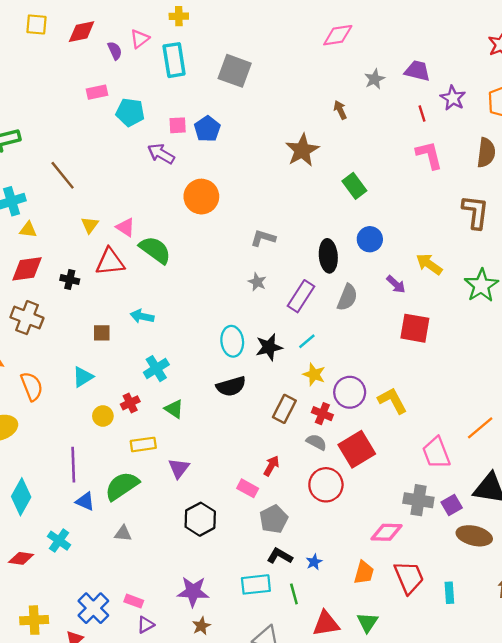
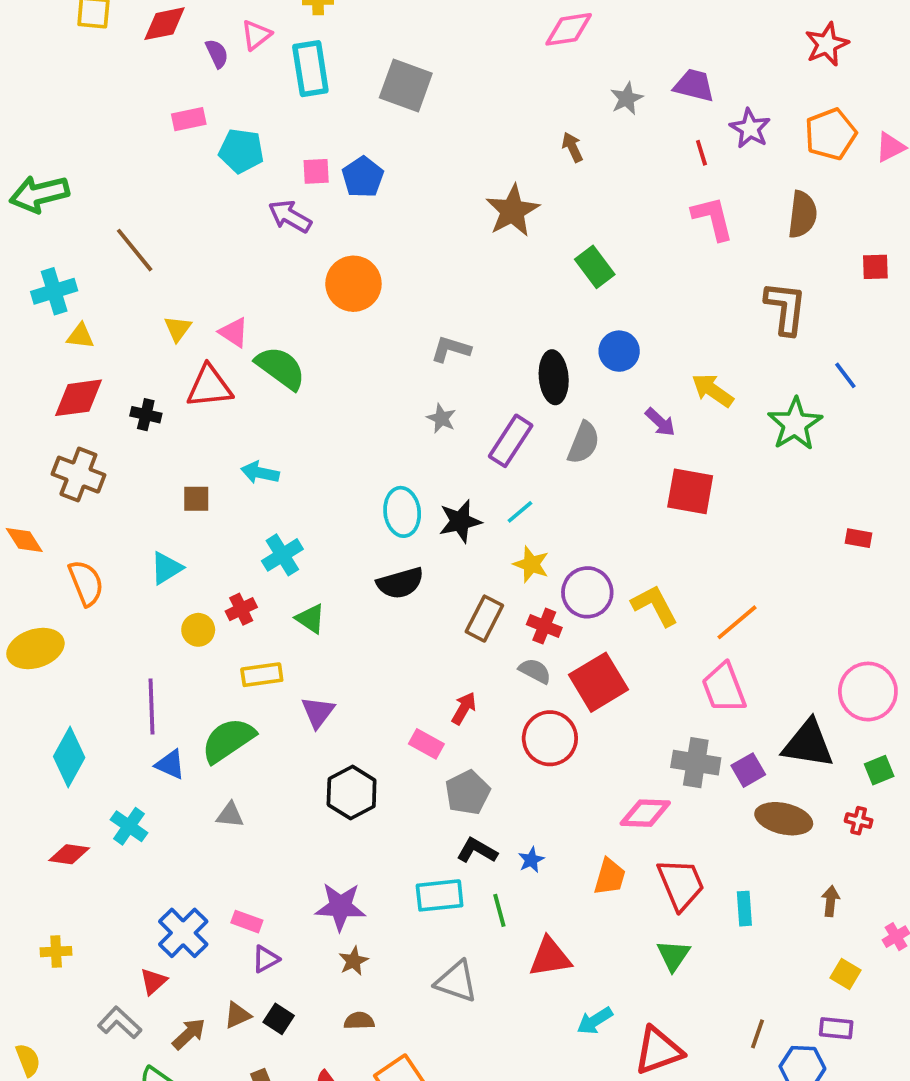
orange line: (480, 428) -> (737, 622), moved
yellow cross: (34, 620) -> (56, 952), moved, size x0.7
green triangle: (367, 622) -> (673, 955), moved

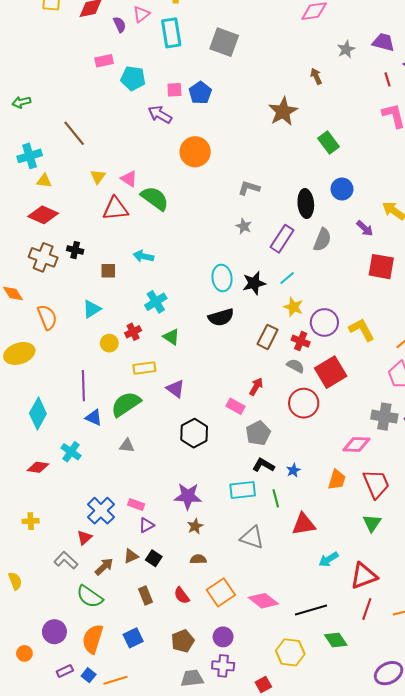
green arrow: (39, 194) -> (21, 102), size x0.6
red diamond: (78, 398) -> (43, 215), turned 32
black cross: (146, 415) -> (75, 250), moved
purple triangle: (318, 712) -> (175, 389), turned -30

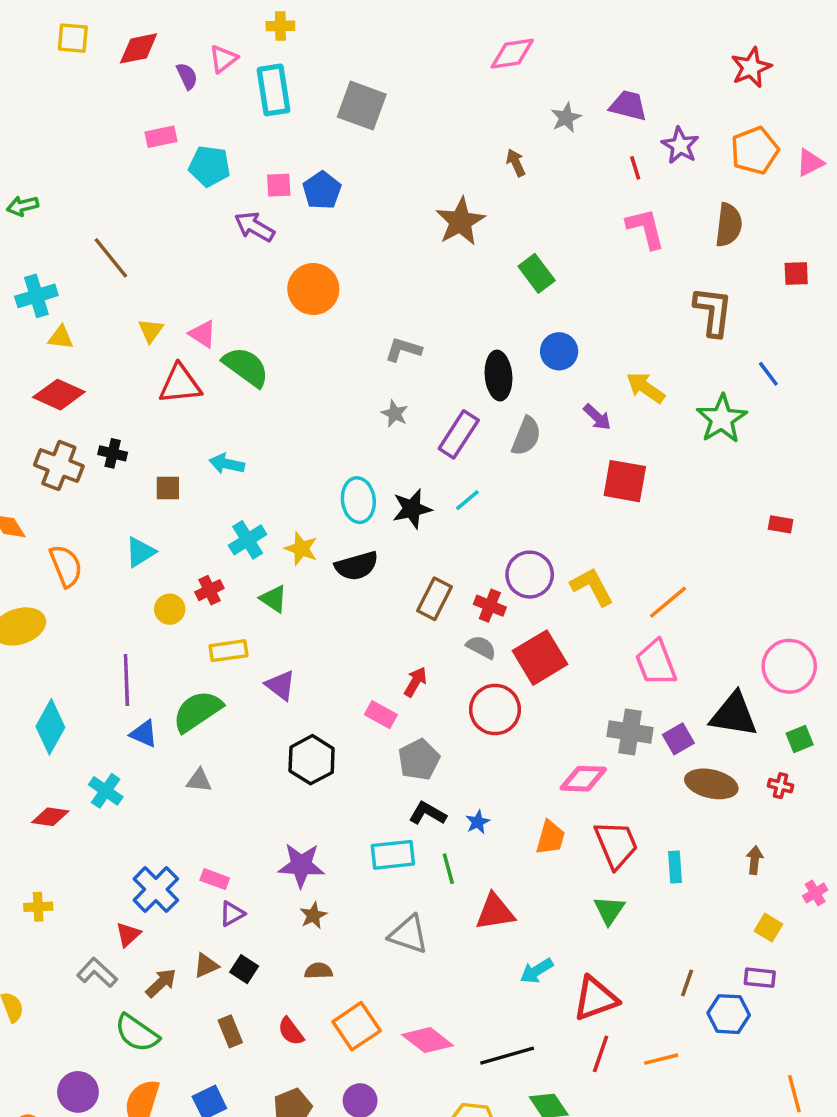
yellow star: (293, 307) -> (301, 549), moved

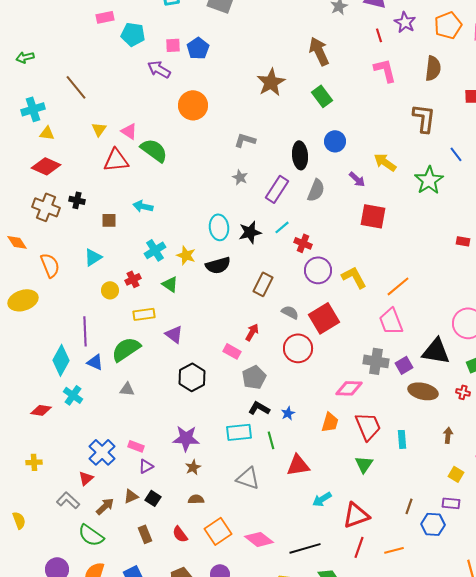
brown arrow: (516, 163) -> (319, 51), moved, size x1.8
brown star: (460, 222) -> (271, 82), moved
red cross: (490, 606) -> (303, 243), moved
cyan diamond: (50, 727) -> (61, 360), moved

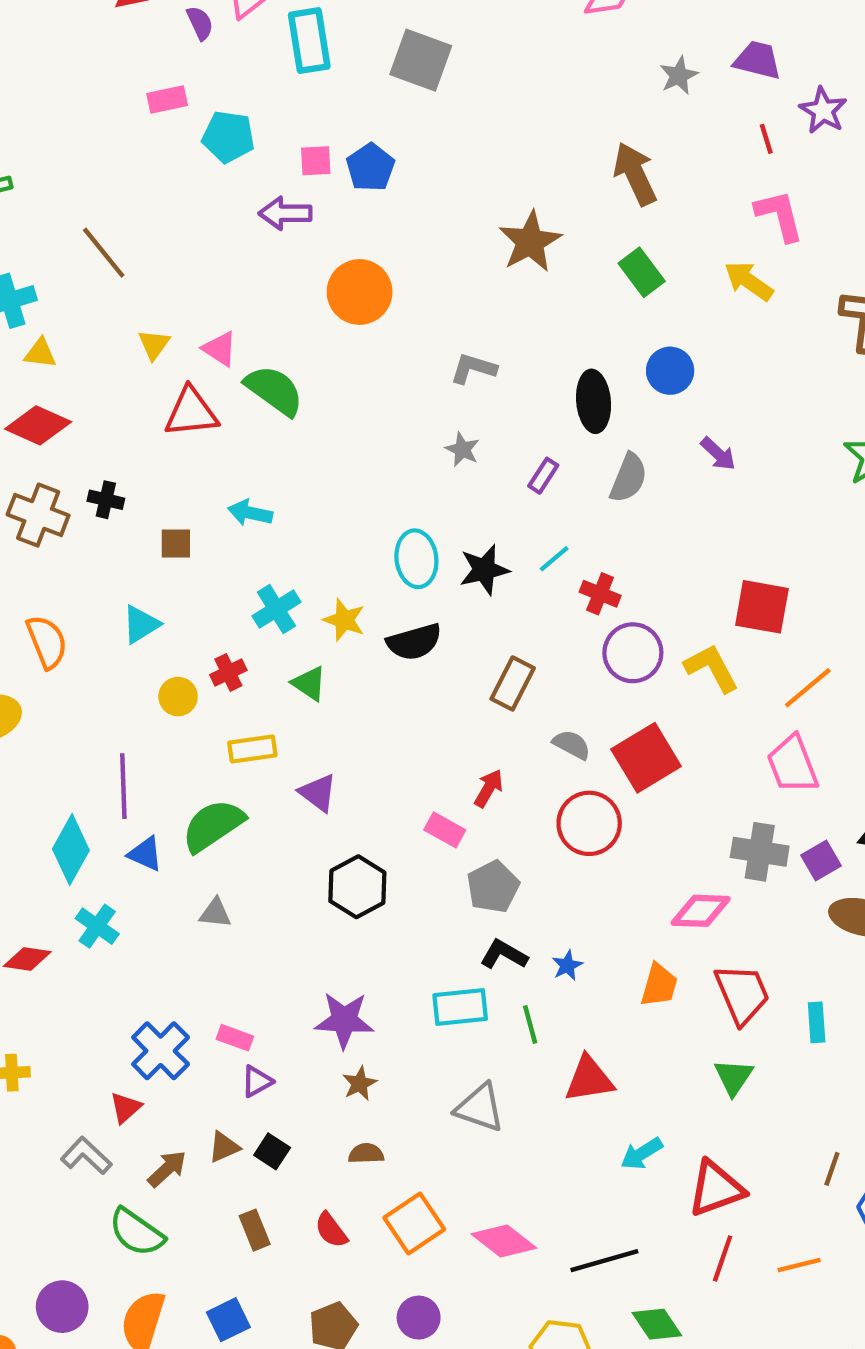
purple arrow: (159, 69) -> (285, 213), turned -30
yellow arrow: (385, 162) -> (749, 281), moved
purple rectangle: (277, 189) -> (543, 476), size x0.6
red square: (373, 216) -> (762, 607), moved

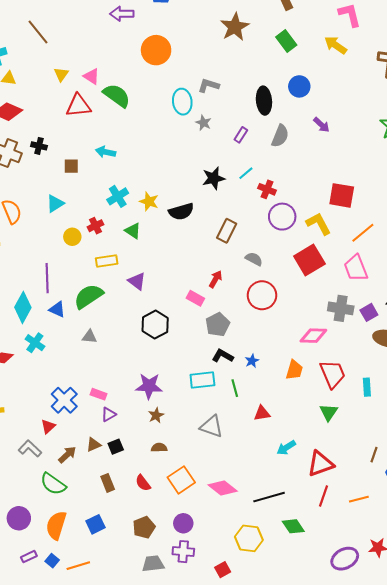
cyan ellipse: (416, 559) -> (182, 102), moved
red square: (646, 758) -> (309, 260), moved
red triangle: (589, 1079) -> (262, 413), size x0.7
black square: (272, 1151) -> (116, 447), turned 35

